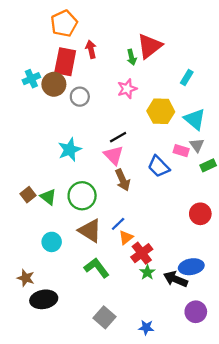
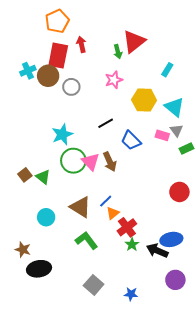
pink triangle: (114, 155) -> (91, 162), moved
blue trapezoid: (159, 166) -> (131, 140), moved
green circle: (82, 196) -> (73, 161), moved

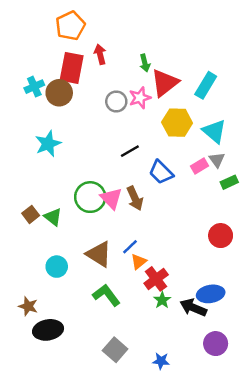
red triangle: (134, 41) -> (165, 83), moved
cyan rectangle: (167, 70) -> (206, 85), size x1.5
gray circle: (71, 87) -> (116, 101), moved
cyan star: (62, 134) -> (48, 144), moved
pink rectangle: (162, 135) -> (199, 166), turned -48

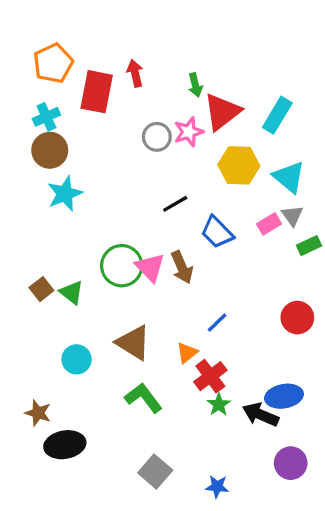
orange pentagon: (70, 26) -> (53, 63), moved
brown circle: (59, 93) -> (50, 150), moved
blue line: (130, 247) -> (217, 323), moved

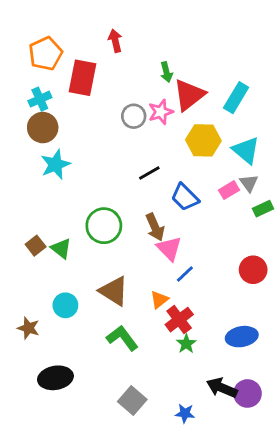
red arrow: (135, 73) -> (115, 41), moved
pink triangle: (150, 267) -> (169, 248), moved
brown star: (38, 413) -> (28, 328), moved
black arrow: (261, 415) -> (222, 388), moved

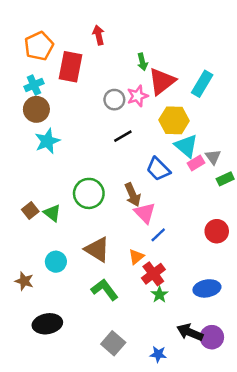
cyan triangle: (246, 150) -> (186, 146), moved
black line: (149, 173) -> (123, 136), moved

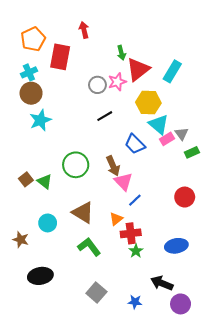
red cross: (153, 274) -> (131, 233), turned 30
purple circle: (212, 337) -> (181, 304), moved

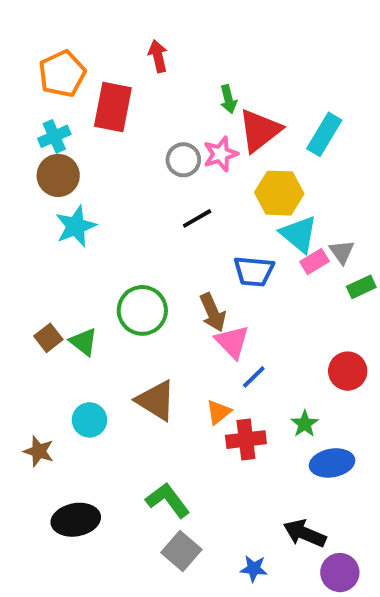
blue trapezoid: (135, 144) -> (254, 271), turned -40
green L-shape: (89, 247) -> (168, 500), moved
green star: (136, 251) -> (305, 424), moved

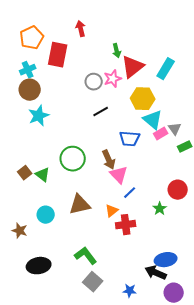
brown triangle: (156, 400) -> (80, 205), turned -45
green star: (305, 424) -> (160, 209), moved
blue ellipse: (332, 463) -> (166, 260), moved

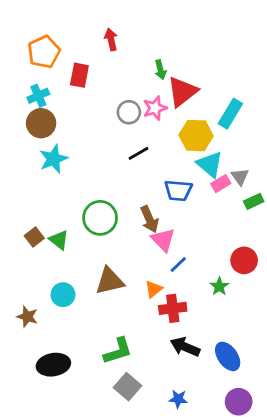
red rectangle: (58, 55) -> (79, 75), size x0.7
cyan rectangle: (166, 69) -> (230, 114), moved
green L-shape: (86, 256) -> (118, 351), turned 110
blue ellipse: (166, 260) -> (228, 356), turned 65
black arrow: (156, 273) -> (185, 347), moved

